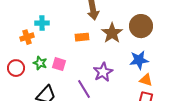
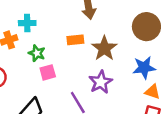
brown star: (112, 33) -> (104, 48), moved
green star: (40, 63) -> (37, 53), moved
pink square: (59, 64) -> (48, 72), turned -32

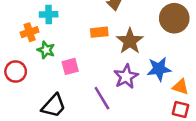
green star: (37, 53) -> (46, 50), moved
blue star: (144, 68) -> (159, 69), moved

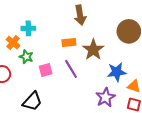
orange cross: (30, 32) -> (13, 43), turned -32
purple star: (126, 77) -> (105, 97), moved
purple line: (102, 98) -> (71, 69), moved

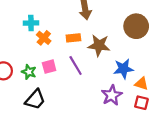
orange cross: (13, 43) -> (44, 38), moved
brown star: (93, 50) -> (99, 45), turned -30
green star: (26, 57) -> (29, 72), moved

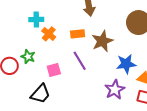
brown star: (99, 45) -> (102, 41), turned -30
pink square: (49, 67) -> (54, 70), moved
green star: (29, 72) -> (28, 57), moved

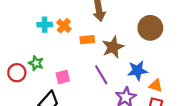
orange cross: (49, 34) -> (64, 26), moved
purple line: (80, 61) -> (101, 75), moved

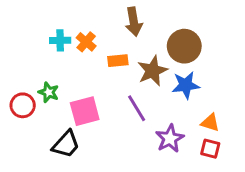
brown circle: (150, 28) -> (184, 46), moved
blue star: (138, 71) -> (186, 85), moved
pink square: (63, 77) -> (85, 111), size x1.5

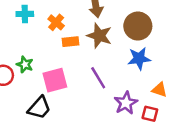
cyan cross: (60, 40) -> (25, 14), moved
orange rectangle: (118, 61) -> (71, 42), moved
brown star: (152, 71) -> (99, 36), moved, turned -30
red square: (210, 149) -> (150, 114), moved

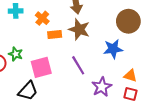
brown circle: (138, 26) -> (128, 21), moved
red square: (150, 114) -> (130, 94), moved

